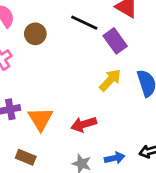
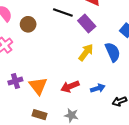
brown rectangle: (26, 157) -> (39, 115), moved
blue arrow: (115, 158) -> (98, 88), moved

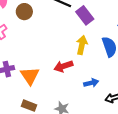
yellow arrow: (86, 52) -> (82, 45), turned -30
red arrow: (70, 86) -> (63, 66), moved

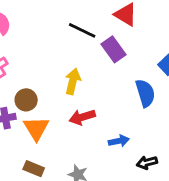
brown circle: (24, 12) -> (26, 100), moved
yellow arrow: (82, 45) -> (73, 81), moved

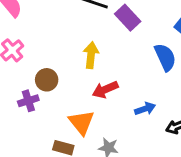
orange triangle: (36, 128) -> (81, 122), moved

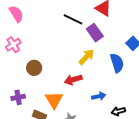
yellow arrow: (91, 55) -> (86, 57), moved, turned 30
purple cross: (28, 101) -> (18, 97), moved

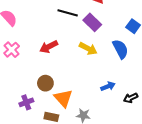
yellow arrow: (86, 57) -> (88, 49), turned 84
brown circle: (34, 68) -> (45, 83), moved
red arrow: (73, 80) -> (49, 47), moved

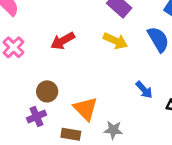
brown circle: (45, 83) -> (47, 91), moved
blue arrow: (108, 86) -> (144, 90), turned 72

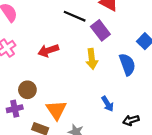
yellow arrow: (115, 41) -> (92, 59), turned 48

